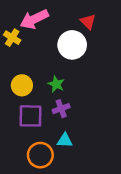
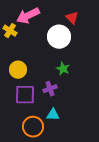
green star: (56, 84) -> (63, 69), moved

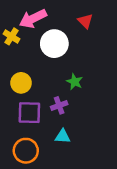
white circle: (59, 37) -> (54, 44), moved
orange circle: (33, 127) -> (26, 151), moved

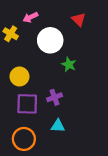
pink arrow: (33, 19) -> (30, 17), size x0.6
green star: (75, 82) -> (69, 64), moved

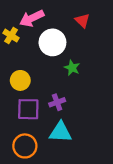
pink arrow: (30, 17) -> (32, 18), size x1.5
cyan triangle: (58, 126) -> (61, 132), size x1.5

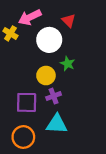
red triangle: (82, 21) -> (69, 20), moved
yellow circle: (20, 80) -> (46, 76), moved

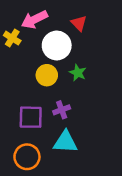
yellow circle: (46, 76) -> (47, 75), moved

